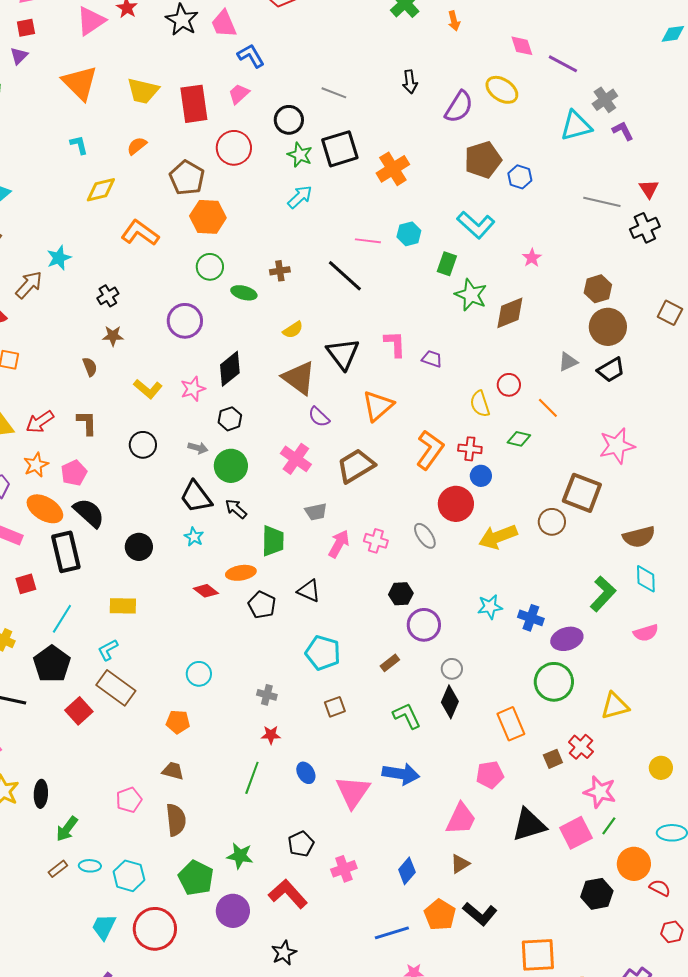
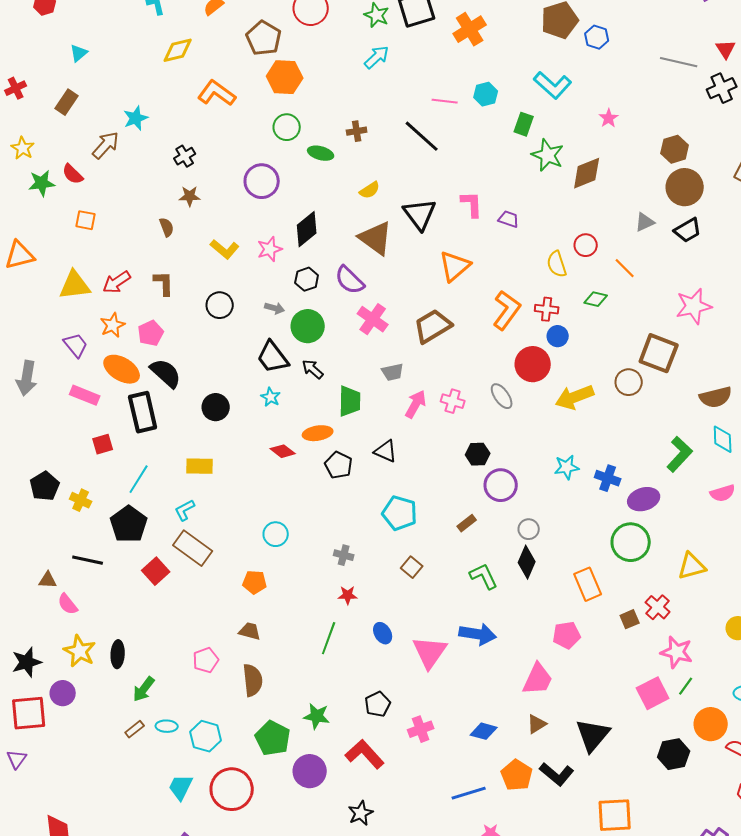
purple semicircle: (319, 417) -> (350, 280), moved, size x1.4
brown square: (335, 707) -> (412, 567), turned -30
black triangle: (529, 825) -> (593, 735), moved, turned -33
blue diamond: (407, 871) -> (484, 731), turned 64

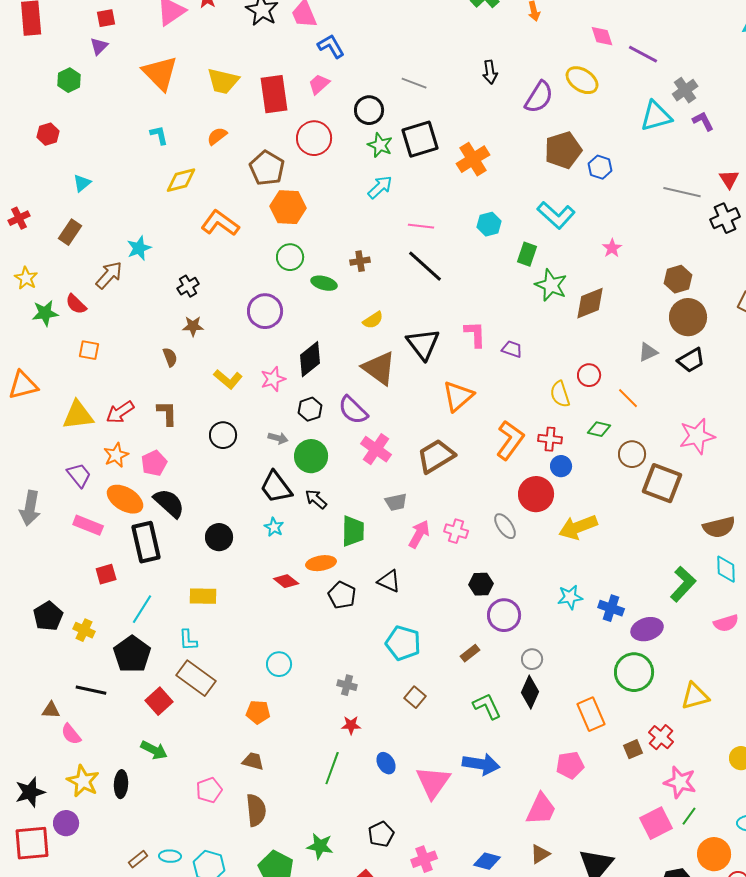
pink line: (445, 101) -> (421, 226), moved
brown circle: (629, 382) -> (632, 454), moved
cyan L-shape: (185, 510) -> (188, 640), turned -65
green arrow: (144, 689) -> (154, 750), moved, turned -100

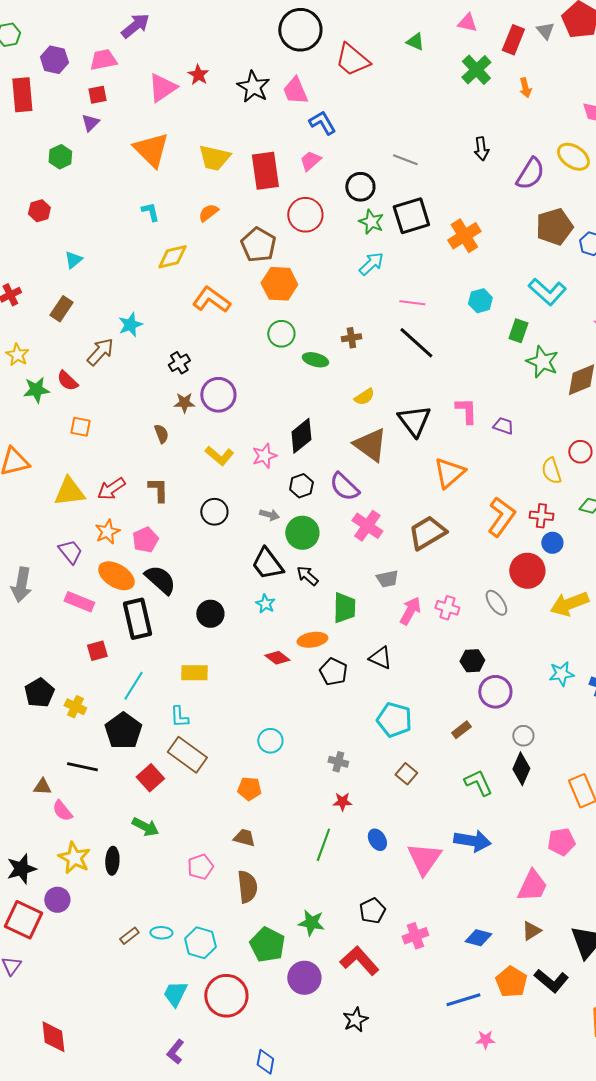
purple circle: (265, 311) -> (218, 395), moved
red square: (32, 843) -> (23, 920), turned 30

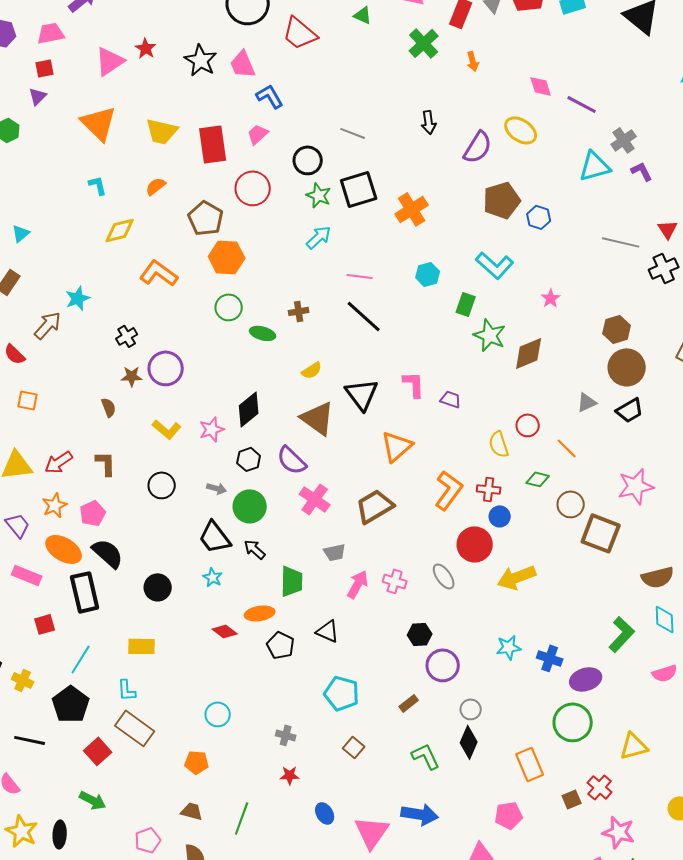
green line: (323, 845) -> (242, 818), moved

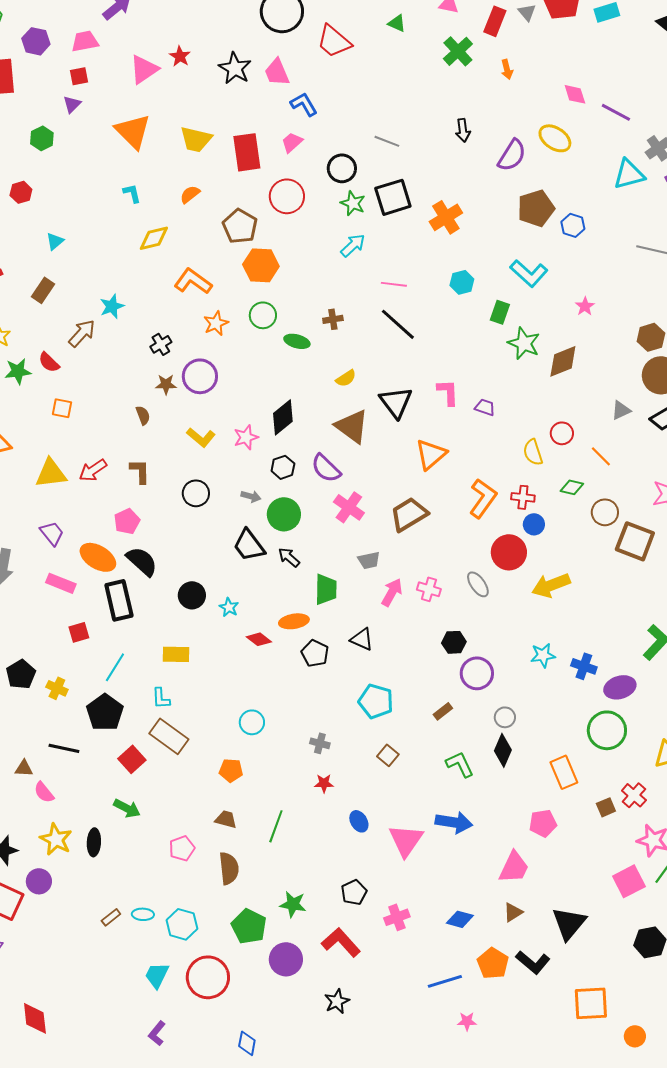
orange star: (55, 505) -> (216, 323), moved
cyan star: (213, 577) -> (229, 607), moved

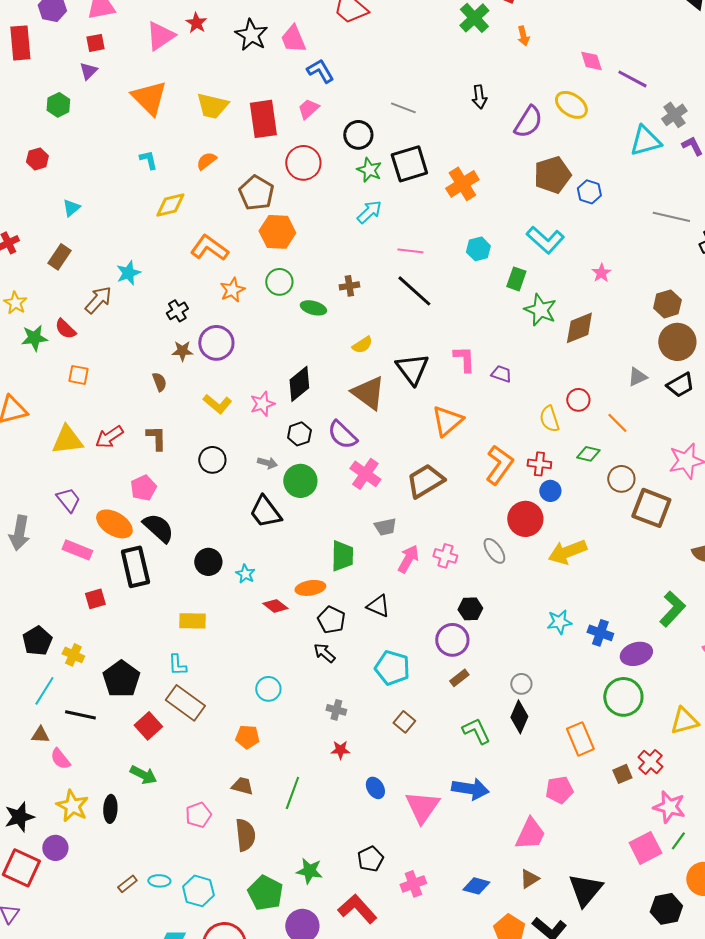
black arrow: (289, 557) -> (324, 653), moved
cyan line: (115, 667) -> (44, 691), moved
purple circle: (477, 673) -> (452, 640), moved

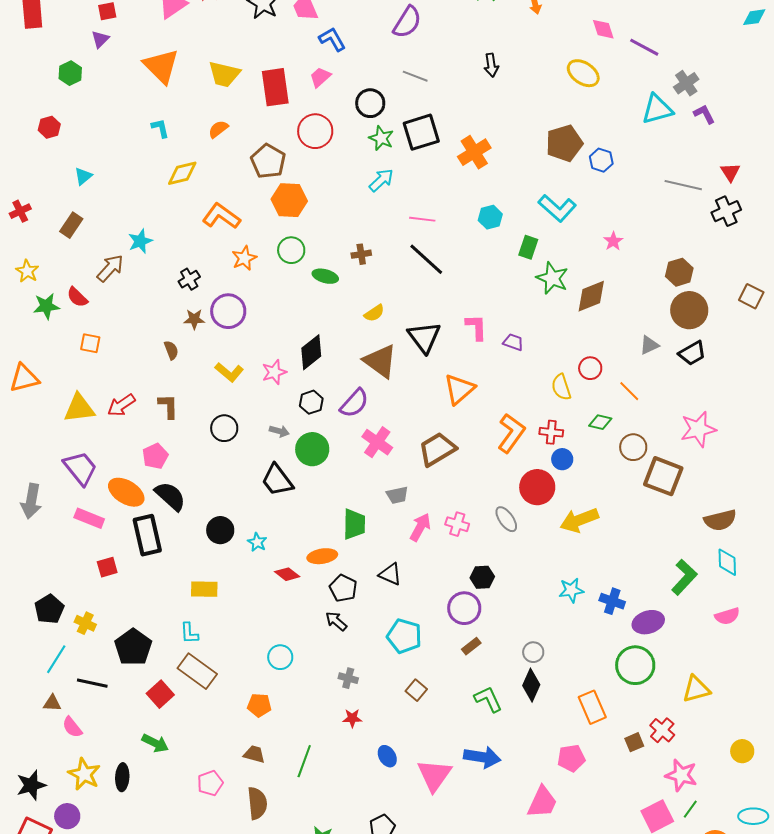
purple semicircle: (528, 122) -> (407, 22), moved
purple semicircle: (342, 435) -> (354, 403), turned -92
purple trapezoid: (68, 500) -> (80, 468), size x1.4

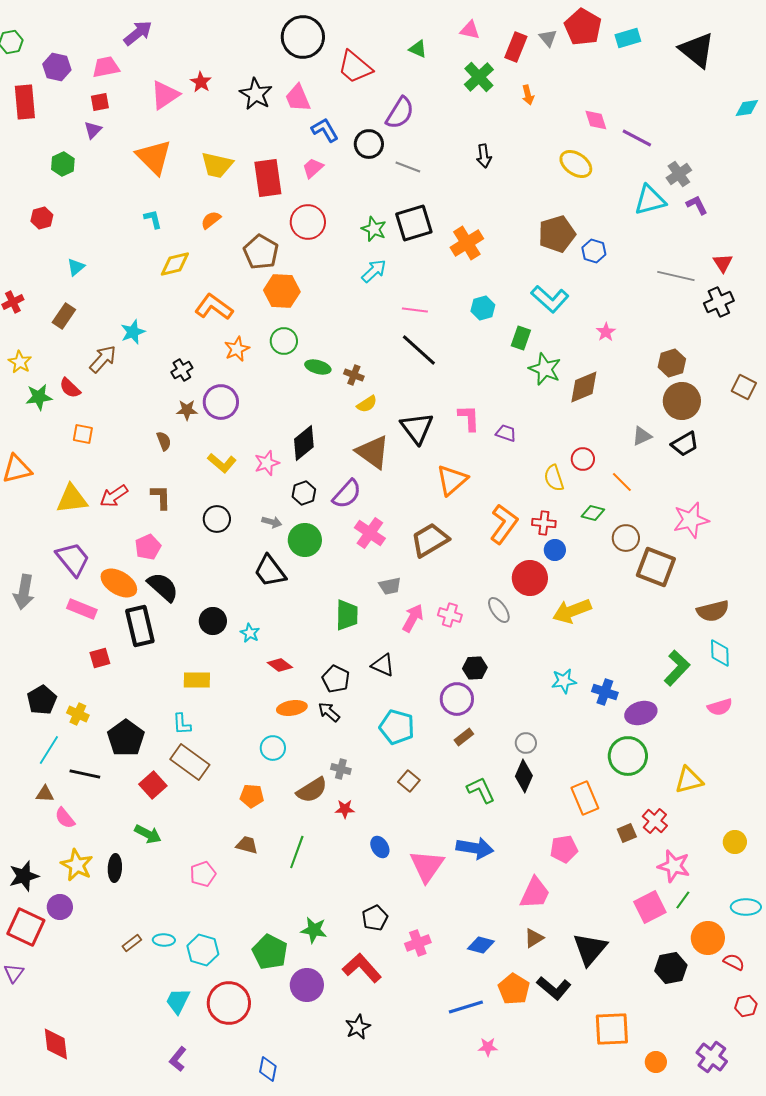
black circle: (370, 103) -> (369, 144), moved
brown cross: (361, 254) -> (354, 375), moved, turned 30
orange ellipse: (322, 556) -> (292, 708), moved
brown semicircle: (257, 803) -> (312, 790), moved, turned 64

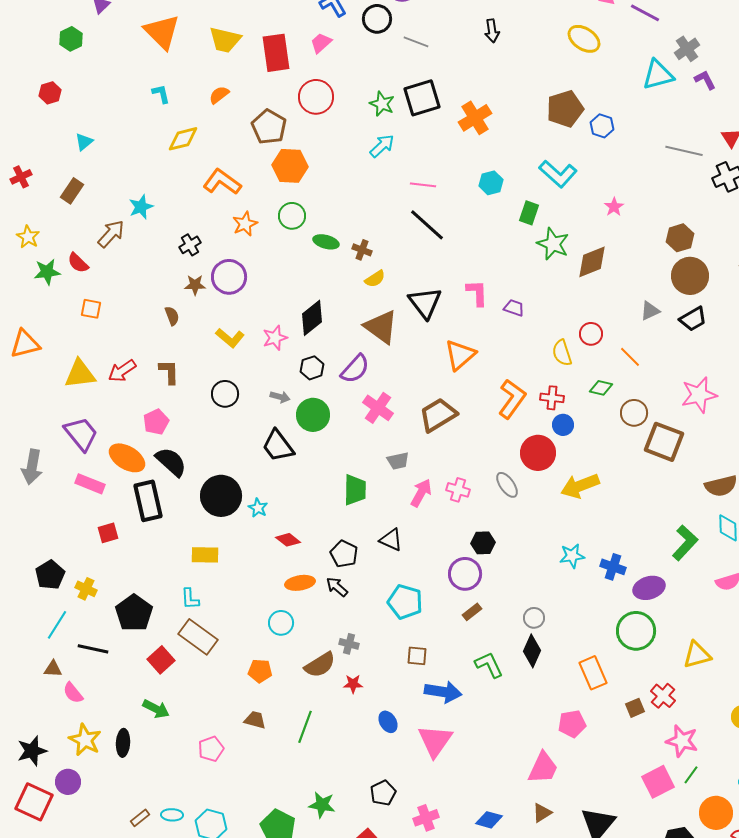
black circle: (213, 621) -> (221, 496), size x1.5
brown square: (409, 781) -> (417, 656), turned -35
blue arrow: (475, 848) -> (443, 692), moved

